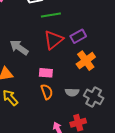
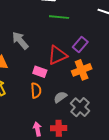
purple rectangle: (78, 36) -> (80, 44), turned -35
red triangle: (53, 40) -> (57, 55), moved
gray semicircle: (72, 92) -> (60, 97), turned 128

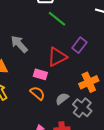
green line: (59, 17) -> (57, 19), turned 36
orange cross: (82, 70) -> (89, 82), moved
orange semicircle: (36, 90) -> (37, 93), turned -42

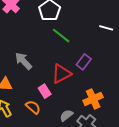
pink rectangle: (40, 74) -> (45, 91), turned 40
orange semicircle: (37, 93) -> (33, 107), moved

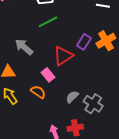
green line: (61, 36) -> (48, 22), moved, turned -60
orange cross: (93, 99) -> (106, 41), moved

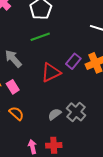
pink rectangle: (48, 75) -> (13, 87), moved
orange semicircle: (38, 92) -> (16, 113), moved
gray cross: (93, 104) -> (76, 112), moved

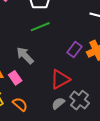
gray arrow: (13, 59) -> (25, 56), moved
red triangle: (51, 72) -> (60, 79), moved

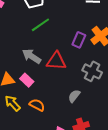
red triangle: (60, 79) -> (56, 61), moved, turned 45
gray cross: (80, 100) -> (92, 71), moved

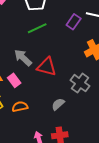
purple rectangle: (79, 40) -> (74, 22), moved
orange semicircle: (37, 105) -> (20, 107), turned -49

